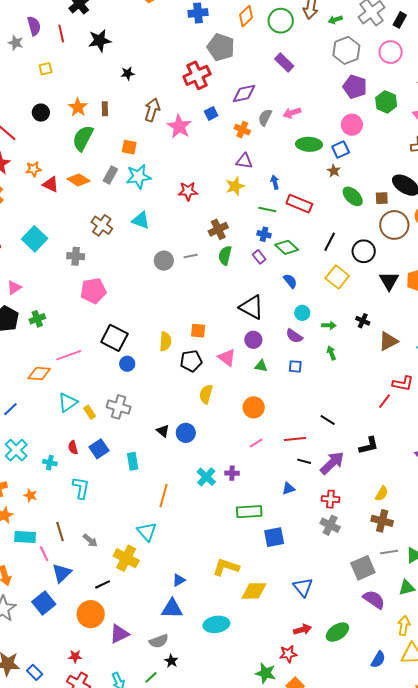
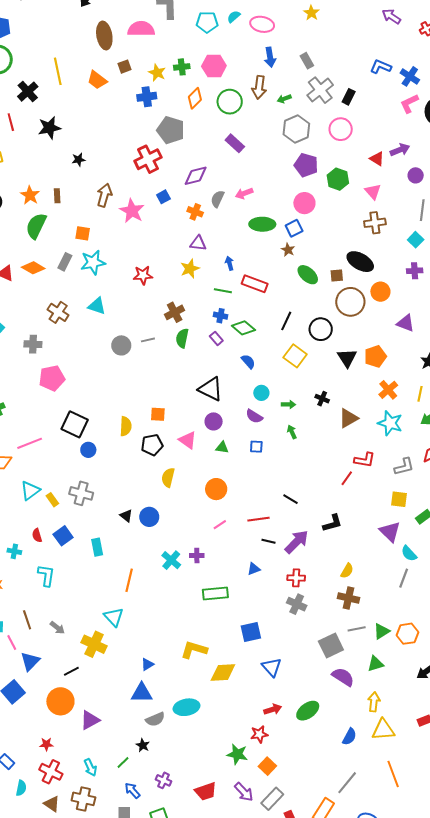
blue square: (274, 537) -> (251, 632), moved
gray semicircle: (159, 641) -> (155, 719), moved

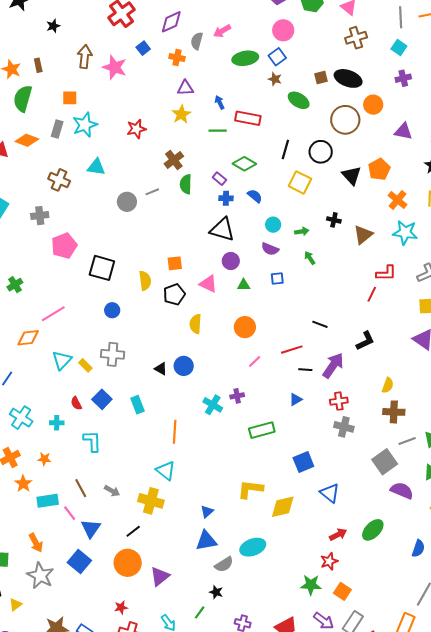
brown square: (337, 275) -> (321, 78), moved
blue cross: (220, 316) -> (226, 198), moved
black square: (75, 424) -> (102, 268), moved

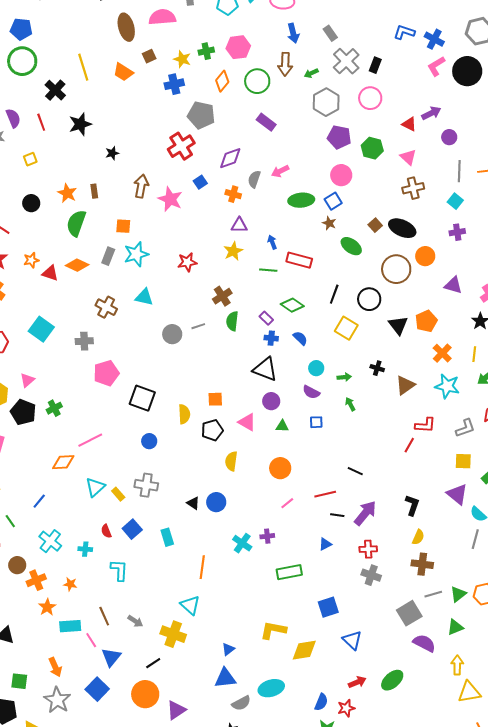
brown square: (321, 78) -> (375, 225), turned -32
black L-shape: (365, 341) -> (412, 505), moved, turned -50
blue semicircle: (418, 548) -> (321, 702), moved

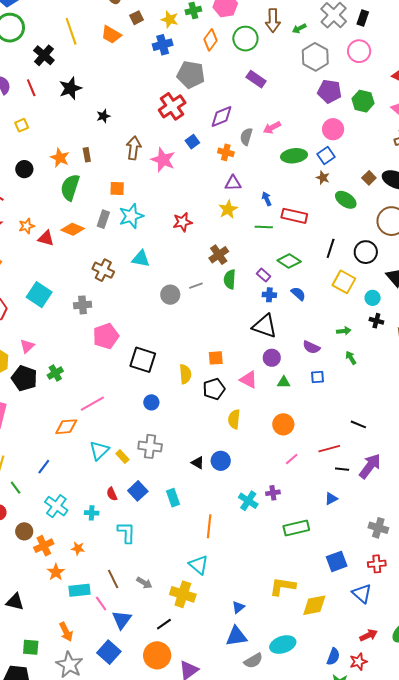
cyan circle: (316, 368) -> (373, 298), moved
red cross: (368, 549) -> (377, 564), moved

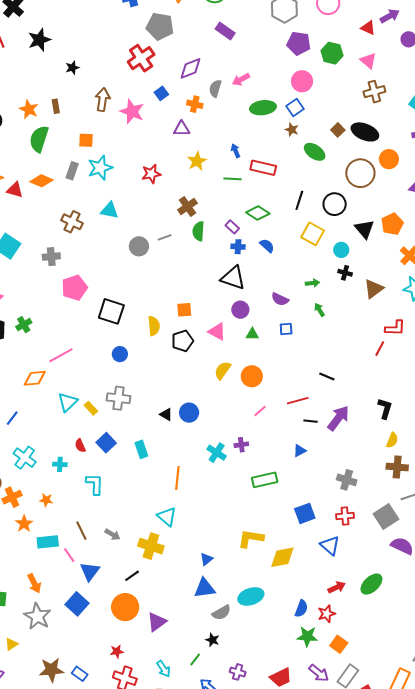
purple triangle: (233, 183) -> (182, 129), moved
yellow semicircle: (234, 419) -> (223, 370), moved, turned 30

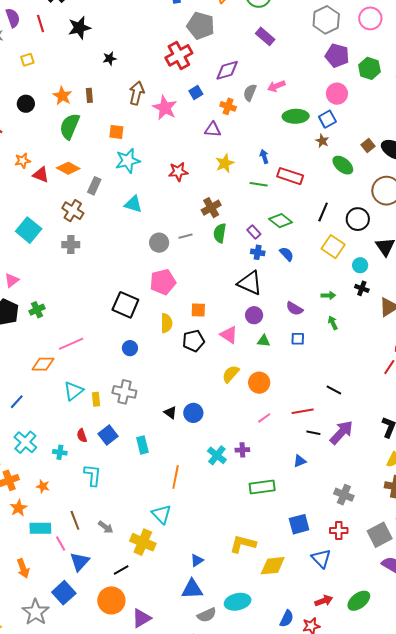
gray rectangle: (72, 171) -> (94, 186), moved
brown cross: (72, 222) -> (73, 211), moved
pink pentagon: (74, 288) -> (163, 282), moved
yellow rectangle: (91, 408) -> (96, 399), turned 32
gray star: (37, 616) -> (36, 612), moved

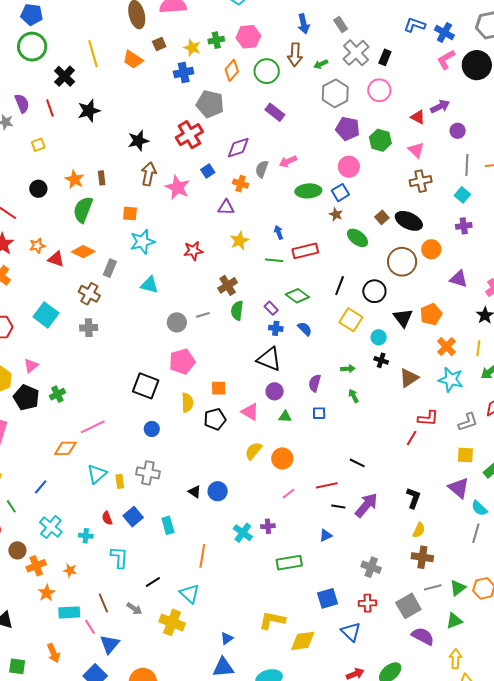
black star: (110, 58) -> (138, 141), moved, size x1.5
red rectangle: (290, 176) -> (305, 251), turned -30
purple semicircle: (295, 309) -> (315, 383), turned 78
black line: (121, 570) -> (153, 582), moved

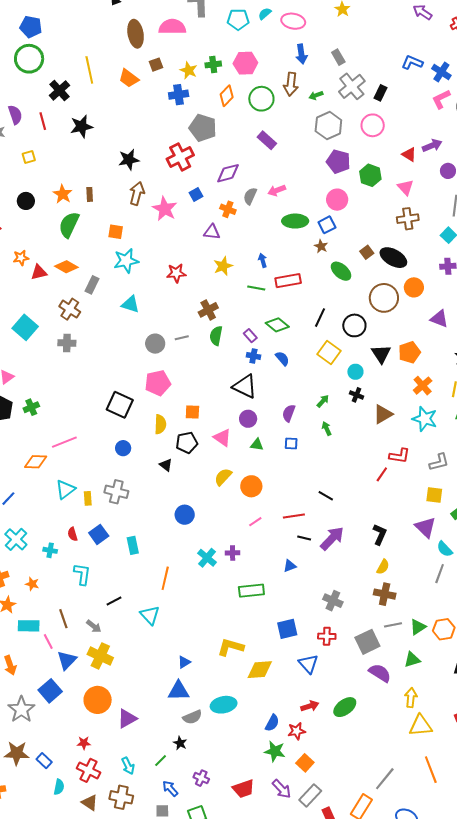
red triangle: (56, 259) -> (39, 272), turned -36
green arrow: (348, 369) -> (323, 401), turned -48
black triangle: (195, 492) -> (166, 465), moved
yellow cross: (172, 622) -> (100, 656), moved

